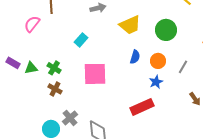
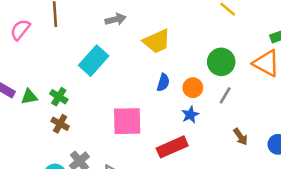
pink semicircle: (32, 24) -> (20, 30), moved
green circle: (166, 30) -> (221, 62), moved
cyan rectangle: (81, 40) -> (94, 61), size x1.6
pink square: (95, 74) -> (127, 121), moved

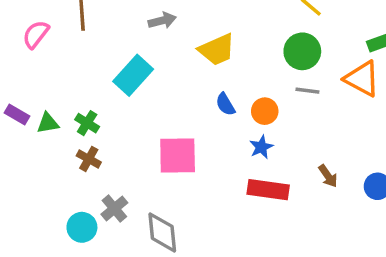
green circle: (221, 62) -> (302, 51), moved
blue semicircle: (163, 82) -> (225, 104), turned 132
gray line: (225, 95) -> (307, 91), moved, turned 66
red rectangle: (172, 147) -> (268, 190), moved, turned 32

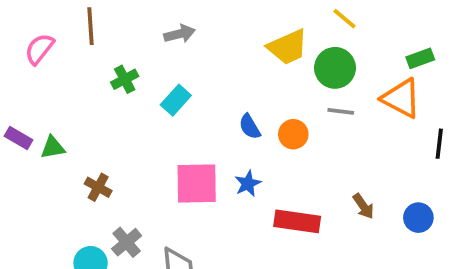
yellow trapezoid: (217, 50) -> (288, 47), moved
cyan rectangle: (133, 75) -> (176, 100), moved, size x0.7
green cross: (87, 123) -> (125, 79), moved, turned 30
blue star: (261, 147) -> (248, 183), moved

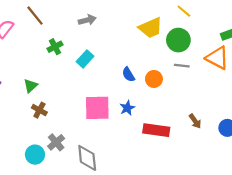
brown line: (91, 26) -> (35, 16), turned -35
green triangle: (53, 147) -> (31, 86), moved, turned -32

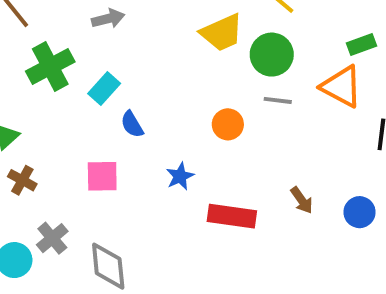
green cross: (55, 47) -> (50, 67), size x1.6
blue semicircle: (128, 75) -> (132, 124), moved
pink square: (97, 108) -> (102, 176), moved, size x0.7

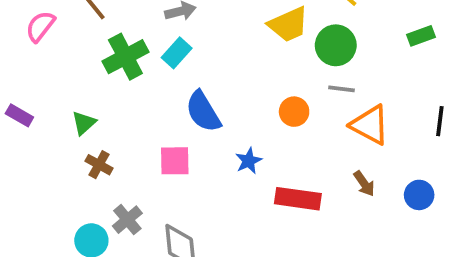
orange triangle: (342, 86) -> (370, 125), moved
cyan rectangle: (104, 88) -> (177, 53), moved
blue semicircle: (132, 124) -> (203, 112), size x1.6

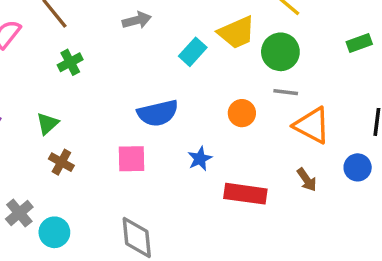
cyan rectangle: (177, 53) -> (193, 52), moved
green cross: (125, 57) -> (70, 62), moved, size x0.6
blue semicircle: (203, 112) -> (158, 113), turned -72
blue circle: (419, 195) -> (358, 167), moved
gray cross: (127, 220) -> (19, 213), moved

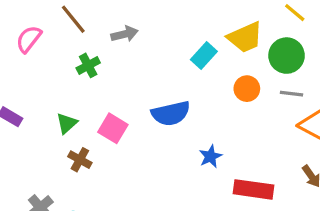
gray arrow: (137, 20) -> (125, 34), moved
orange circle: (242, 113) -> (247, 89), moved
pink square: (131, 159) -> (113, 128), moved, turned 32

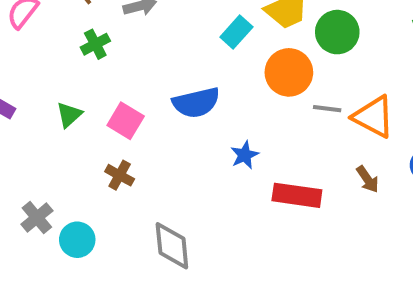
orange circle: (247, 89) -> (289, 72), size x1.5
gray line: (291, 94) -> (327, 109), moved
brown cross: (80, 160) -> (120, 175), moved

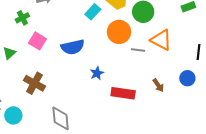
orange triangle: (374, 117) -> (161, 40), moved
pink square: (126, 121) -> (37, 41), moved
brown cross: (120, 175) -> (34, 83), size x1.5

